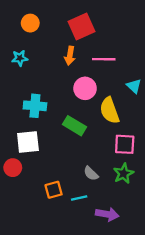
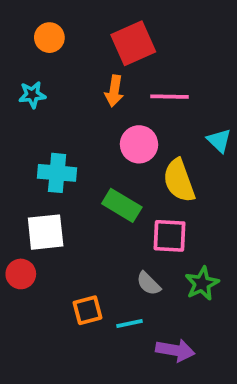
pink square: (125, 144) -> (170, 236), moved

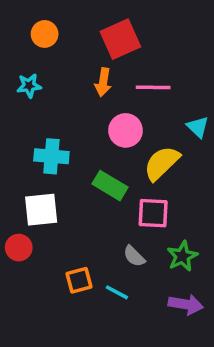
yellow semicircle: (179, 181) -> (162, 163), turned 66
cyan line: (129, 324) -> (117, 292), turned 40
purple arrow: (175, 350) -> (186, 304), moved

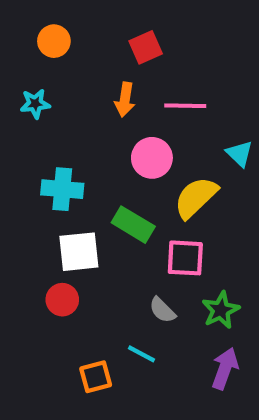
red square: (120, 39) -> (146, 47), size x0.7
white square: (41, 210) -> (79, 252), moved
red circle: (19, 248) -> (62, 300), moved
orange square: (79, 280) -> (96, 377), moved
purple arrow: (186, 304) -> (225, 368), turned -80

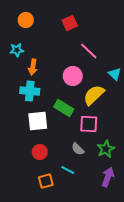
orange arrow: (125, 99) -> (33, 67), moved
pink line: (185, 106) -> (89, 51), turned 42
red circle: (62, 300) -> (40, 152), moved

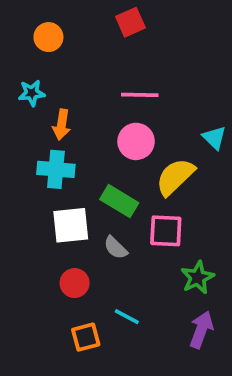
red square: (70, 23) -> (130, 22), moved
pink line: (89, 51) -> (140, 95), moved, turned -42
gray semicircle: (78, 149) -> (116, 248), moved

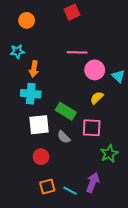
pink circle: (136, 141) -> (95, 70), moved
yellow semicircle: (175, 177) -> (97, 98), size x0.6
cyan line: (127, 317) -> (70, 191), moved
purple arrow: (201, 330) -> (93, 182), moved

